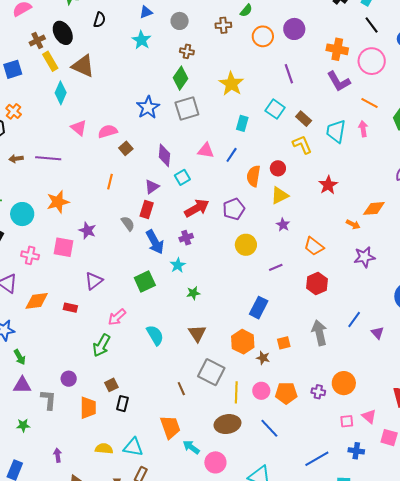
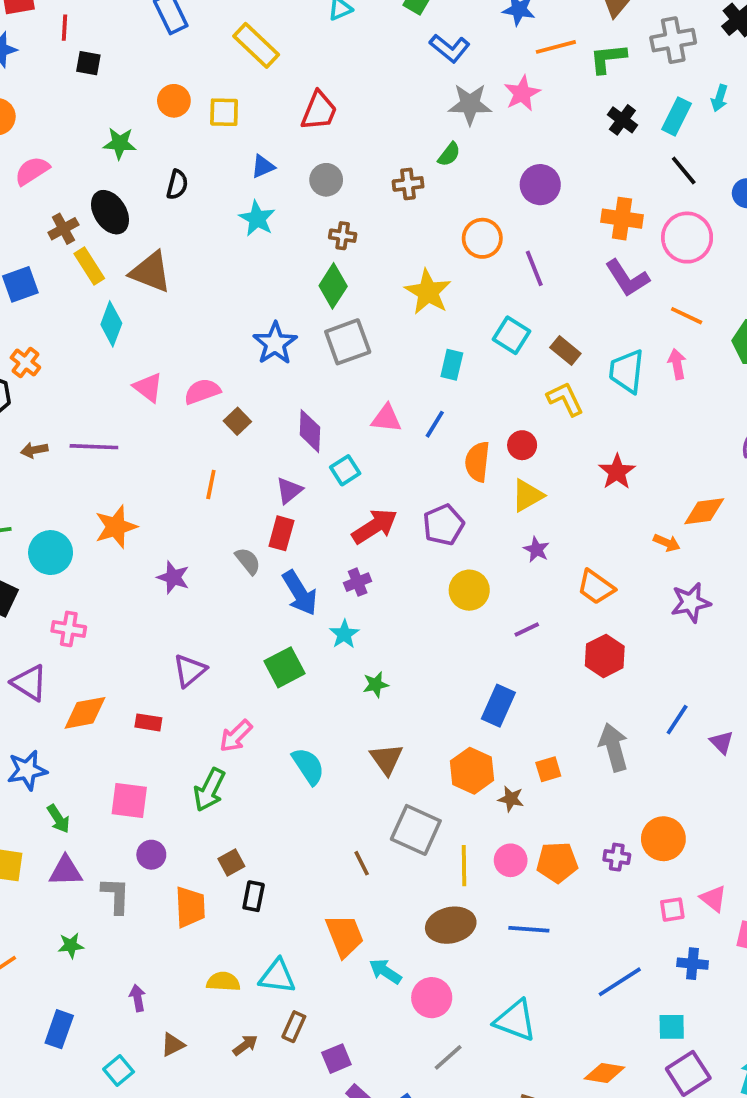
orange circle: (263, 36) -> (482, 238), moved
pink square: (64, 247) -> (129, 801), moved
blue line: (269, 428) -> (529, 929), turned -40

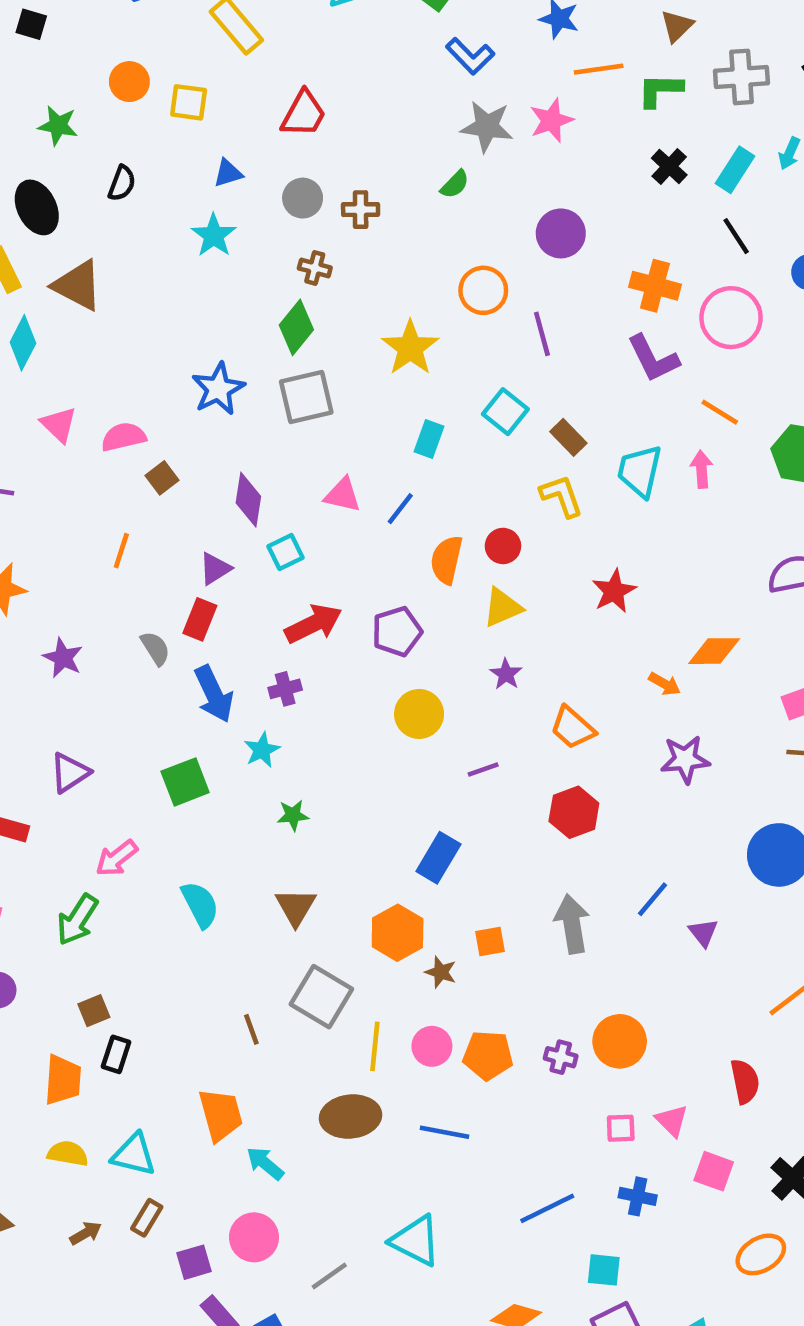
brown cross: (408, 184) -> (361, 210), moved
orange trapezoid: (190, 907) -> (63, 1080), moved
pink circle: (432, 998) -> (254, 1237), moved

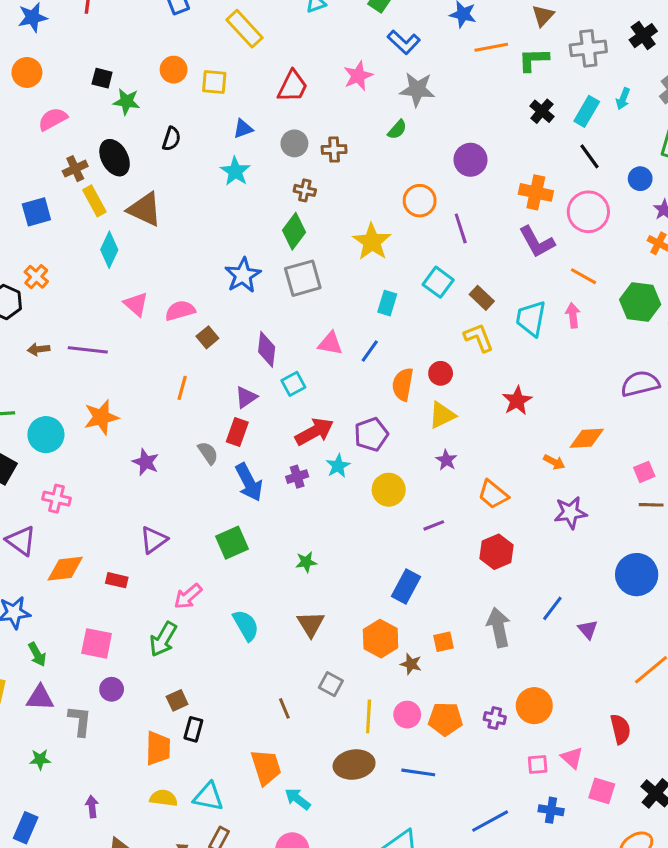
black square: (31, 24) -> (102, 78), moved
pink star: (551, 120) -> (358, 76), moved
cyan star: (262, 750) -> (338, 466), moved
gray square: (321, 997) -> (331, 684), size x0.6

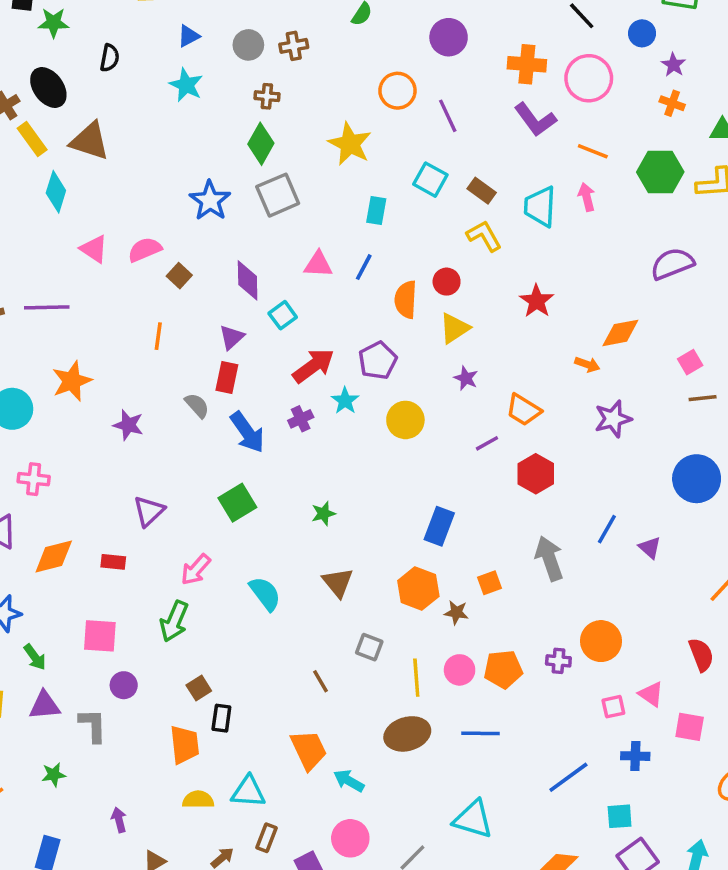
purple line: (434, 525) -> (487, 443), moved

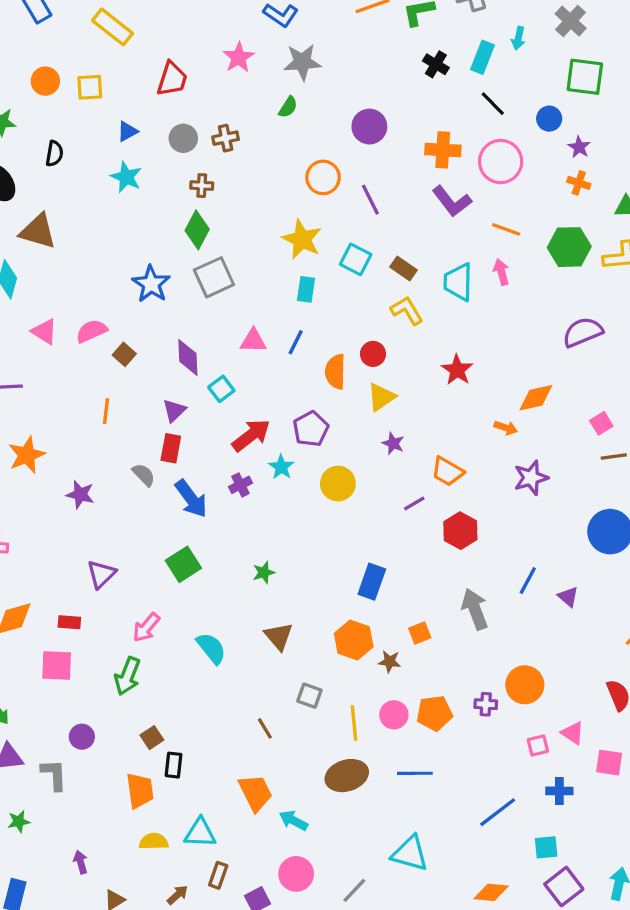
yellow star: (350, 144) -> (302, 239), moved
pink square: (100, 636) -> (57, 666), moved

